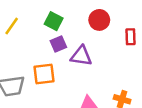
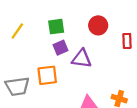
green square: (54, 21) -> (56, 27), turned -35

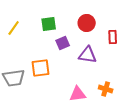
purple square: (60, 48) -> (63, 43), moved
purple triangle: (82, 59) -> (88, 55), moved

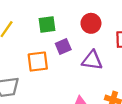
orange square: (41, 68) -> (38, 62), moved

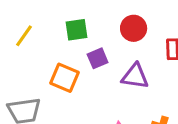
orange square: (38, 62) -> (65, 78), turned 30

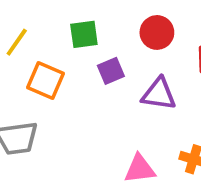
orange square: (65, 78) -> (46, 80), moved

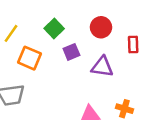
green square: (84, 34) -> (54, 28), turned -36

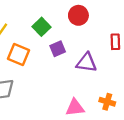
red circle: (101, 27) -> (78, 15), moved

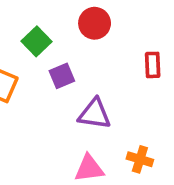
purple triangle: (86, 63) -> (95, 114), moved

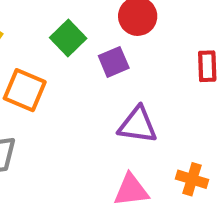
purple square: (62, 76) -> (114, 62), moved

